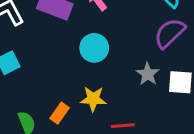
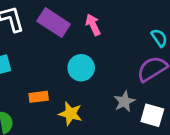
orange rectangle: (60, 113) -> (39, 97), moved, turned 36

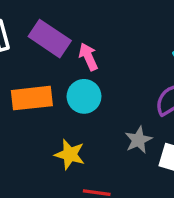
pink arrow: (93, 25) -> (88, 57), moved
orange rectangle: (39, 97) -> (32, 98), moved, size x1.6

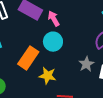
orange rectangle: (32, 98) -> (28, 58), moved, turned -45

